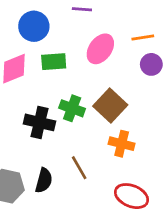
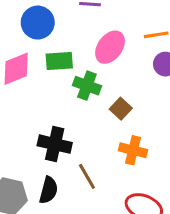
brown square: (110, 105) -> (121, 109), size x0.6
green cross: (72, 108) -> (87, 86), moved
black cross: (40, 122) -> (55, 144), moved

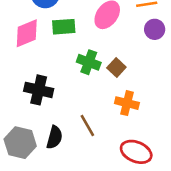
green cross: (87, 86) -> (89, 62), moved
black cross: (55, 144) -> (39, 90), moved

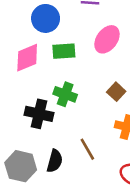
green cross: (89, 62) -> (65, 94), moved

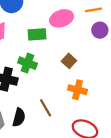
pink ellipse: (107, 39) -> (62, 18), turned 35
green rectangle: (64, 51) -> (37, 34), moved

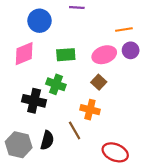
pink ellipse: (62, 18) -> (104, 55), moved
orange cross: (77, 90) -> (90, 110), moved

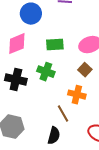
black cross: (34, 101) -> (16, 80), moved
black semicircle: (47, 140) -> (54, 136), moved

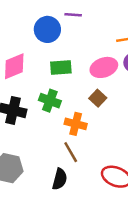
blue circle: (31, 14) -> (47, 29), moved
orange cross: (77, 95) -> (76, 124), moved

